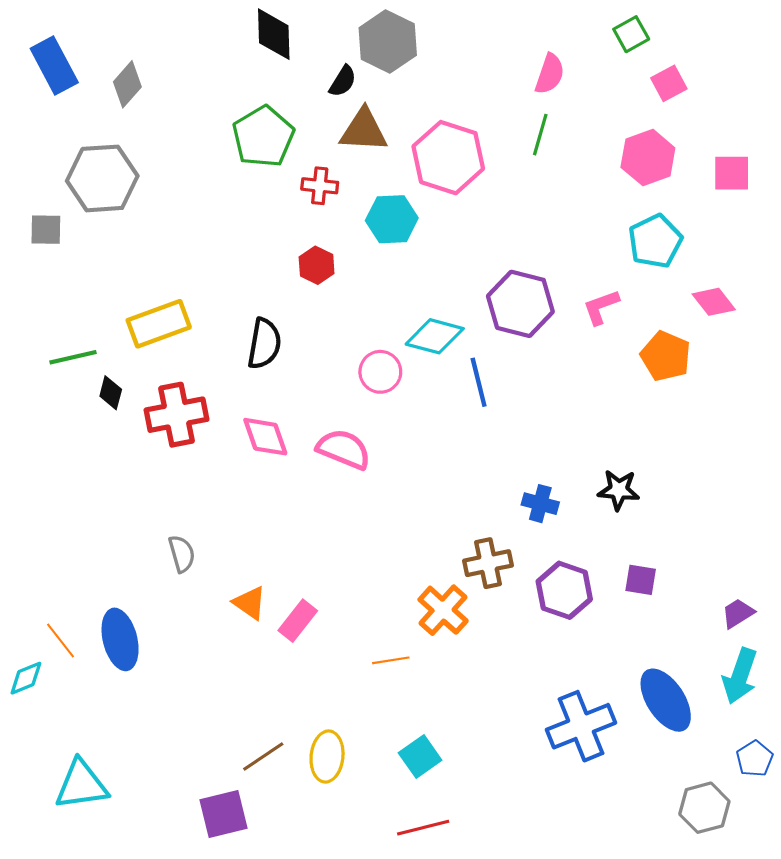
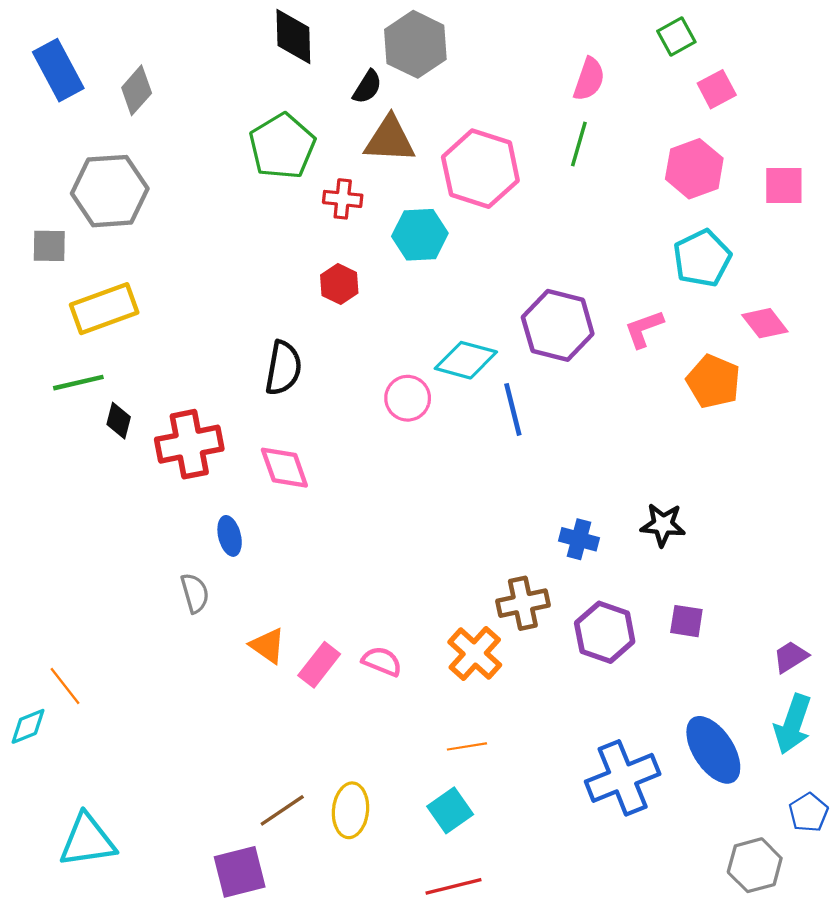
yellow rectangle: (159, 324) -> (104, 309), moved
pink semicircle: (344, 449) -> (382, 661), moved, size x0.7
blue ellipse: (120, 639) -> (230, 536), moved, size x0.6
orange line: (391, 660) -> (467, 746), moved

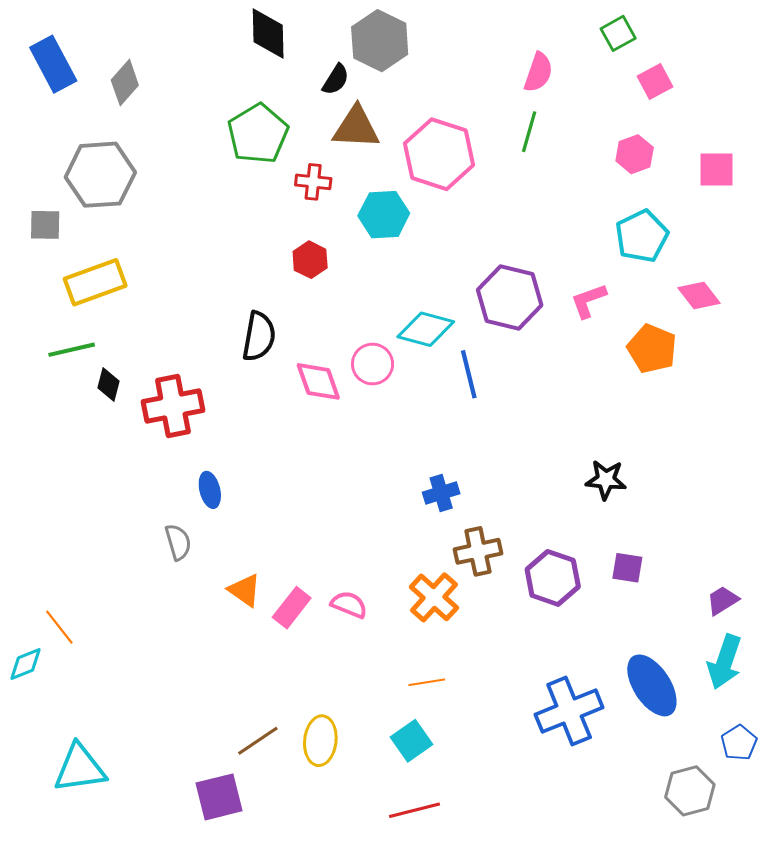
pink hexagon: (694, 169) -> (635, 154), size x0.7
pink diamond: (284, 468) -> (318, 381), moved
blue cross: (579, 539) -> (441, 493), moved, turned -32

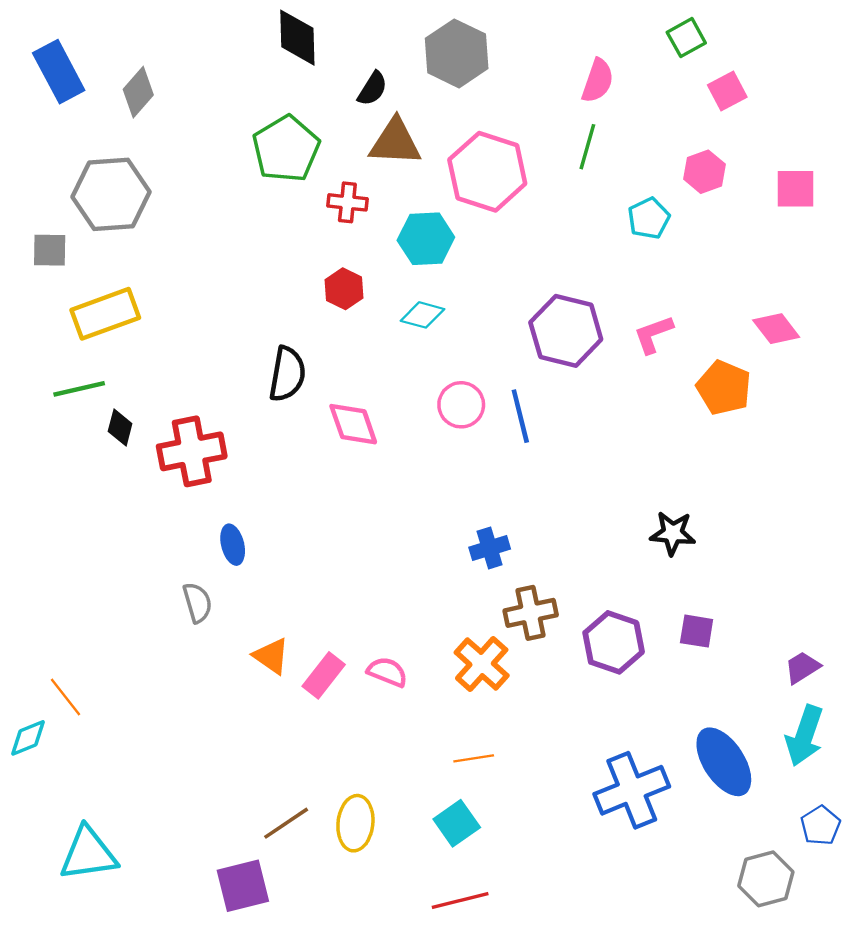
gray hexagon: (380, 41) -> (457, 53), moved
cyan pentagon: (642, 236) -> (649, 218), moved, size x0.7
cyan diamond: (426, 329) -> (423, 315), moved, size x0.7
pink circle: (373, 364) -> (461, 405), moved

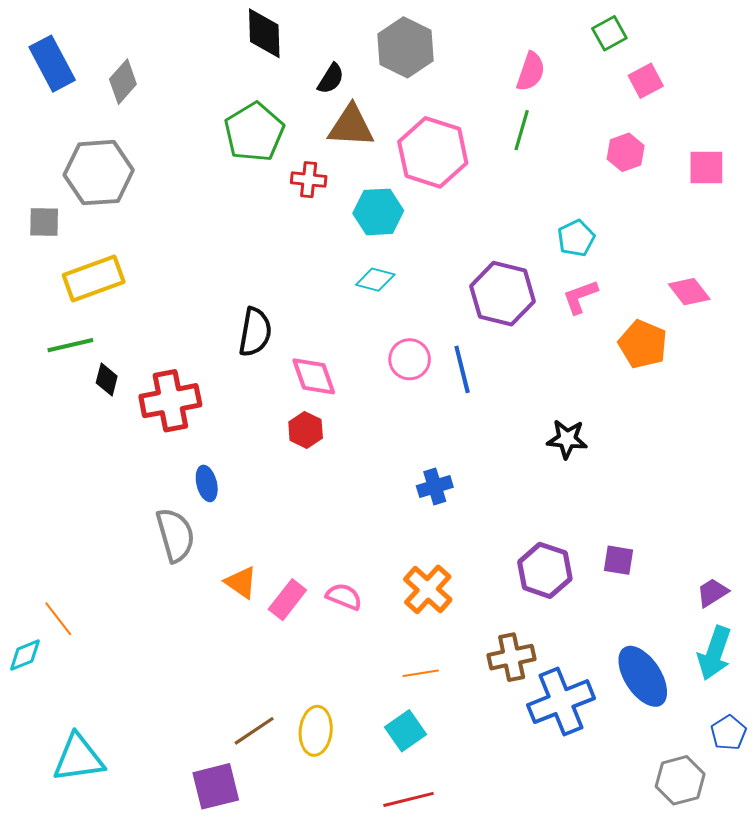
cyan pentagon: (649, 218) -> (576, 238), moved
red hexagon: (344, 289) -> (306, 430), moved
black star: (673, 533) -> (567, 439), moved
gray semicircle: (197, 603) -> (175, 535), size x1.5
brown cross: (531, 613) -> (512, 657), moved

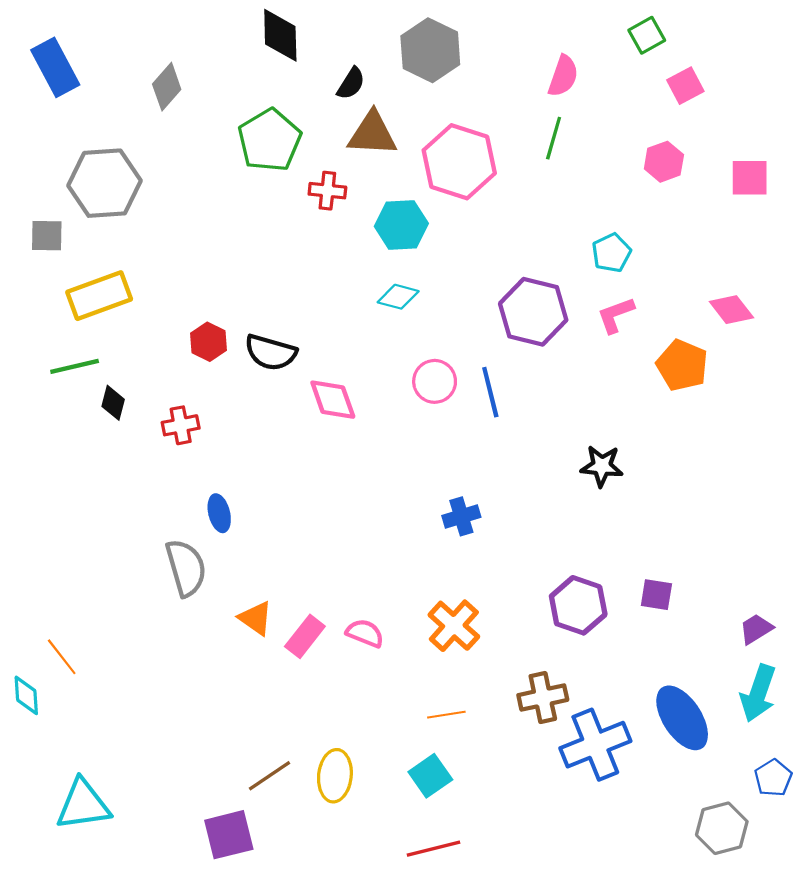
gray diamond: (123, 82) -> (167, 87), moved
black semicircle: (255, 332) -> (271, 352), turned 96
red cross: (170, 401) -> (181, 425), size x0.6
red hexagon: (306, 430) -> (208, 342), moved
cyan diamond: (25, 655) -> (26, 695), turned -72

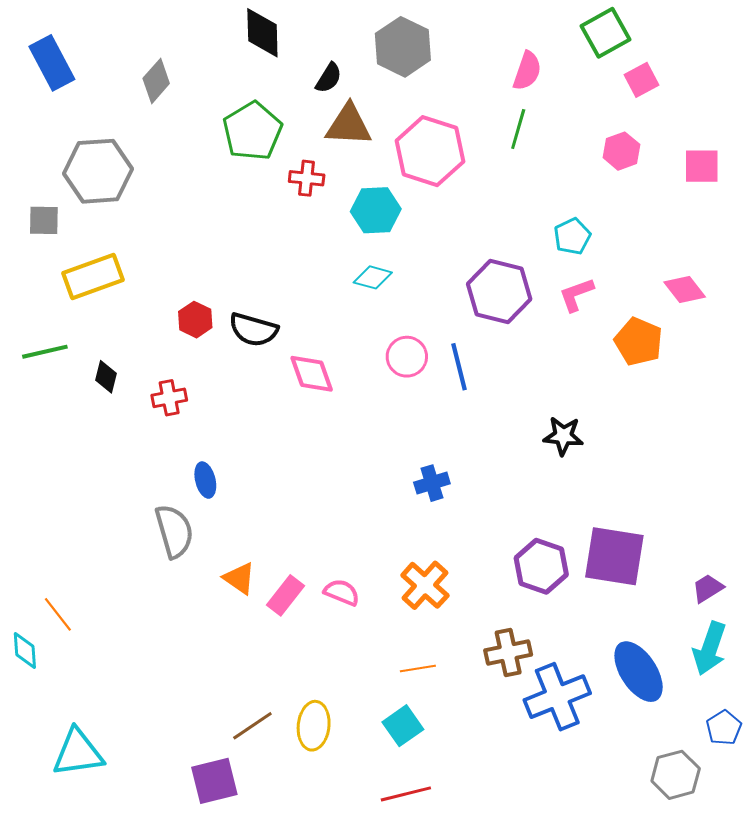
green square: (647, 35) -> (605, 33), size x1.4
green line: (75, 366) -> (45, 352), moved
purple square: (656, 595) -> (614, 556), size x2.0

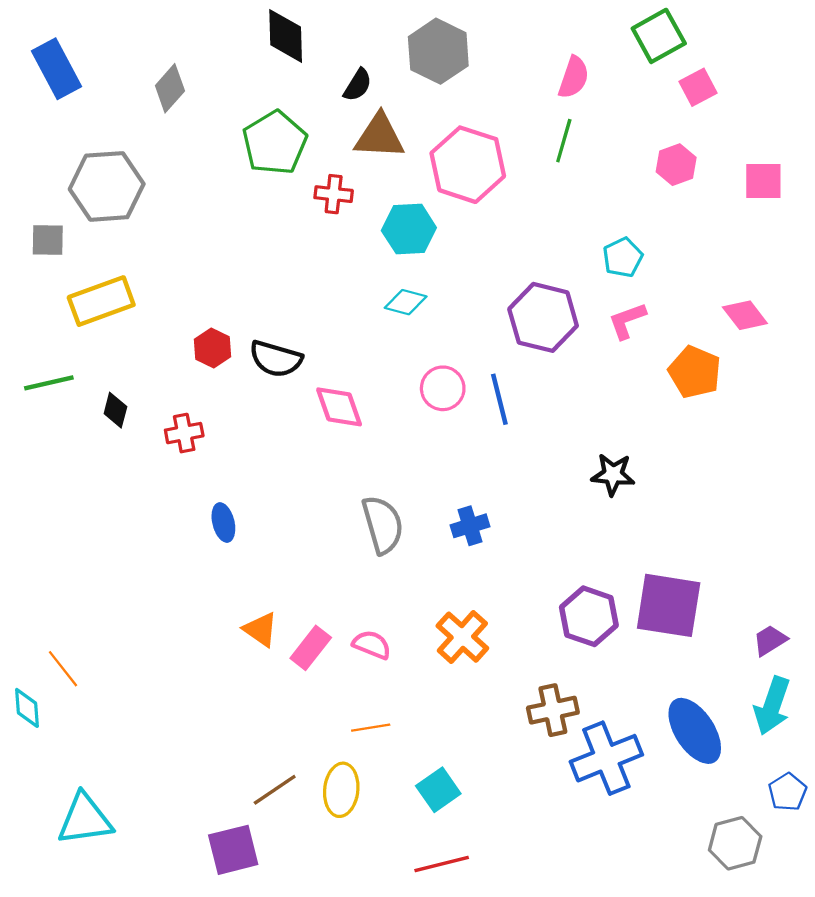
gray semicircle: (174, 531) -> (383, 525), moved
orange line: (418, 669) -> (371, 728), moved

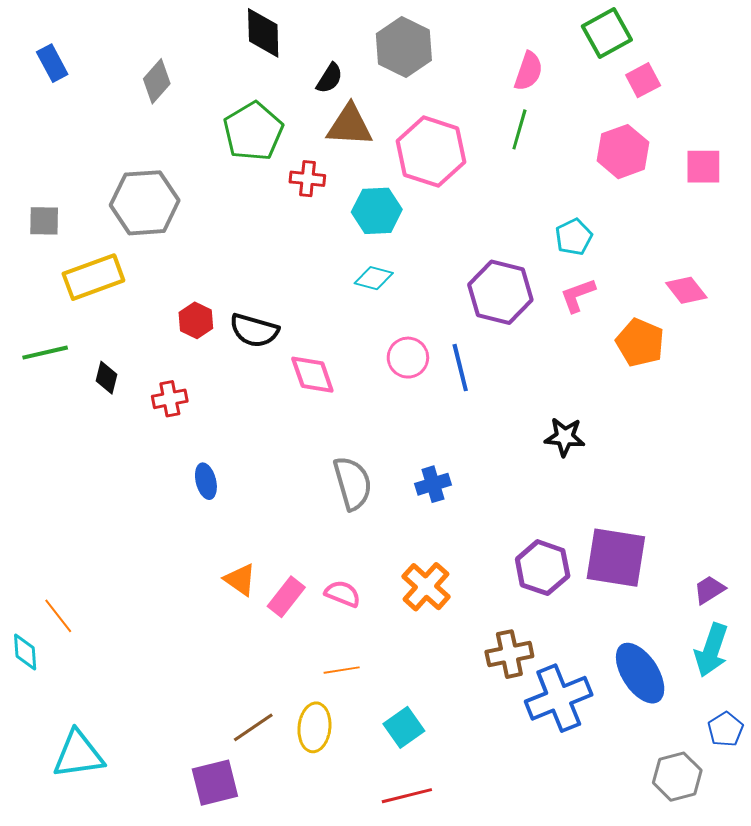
blue rectangle: (56, 69) -> (52, 63), size x0.7
pink hexagon: (676, 165) -> (623, 152), size x1.4
gray hexagon: (107, 186) -> (145, 203), moved

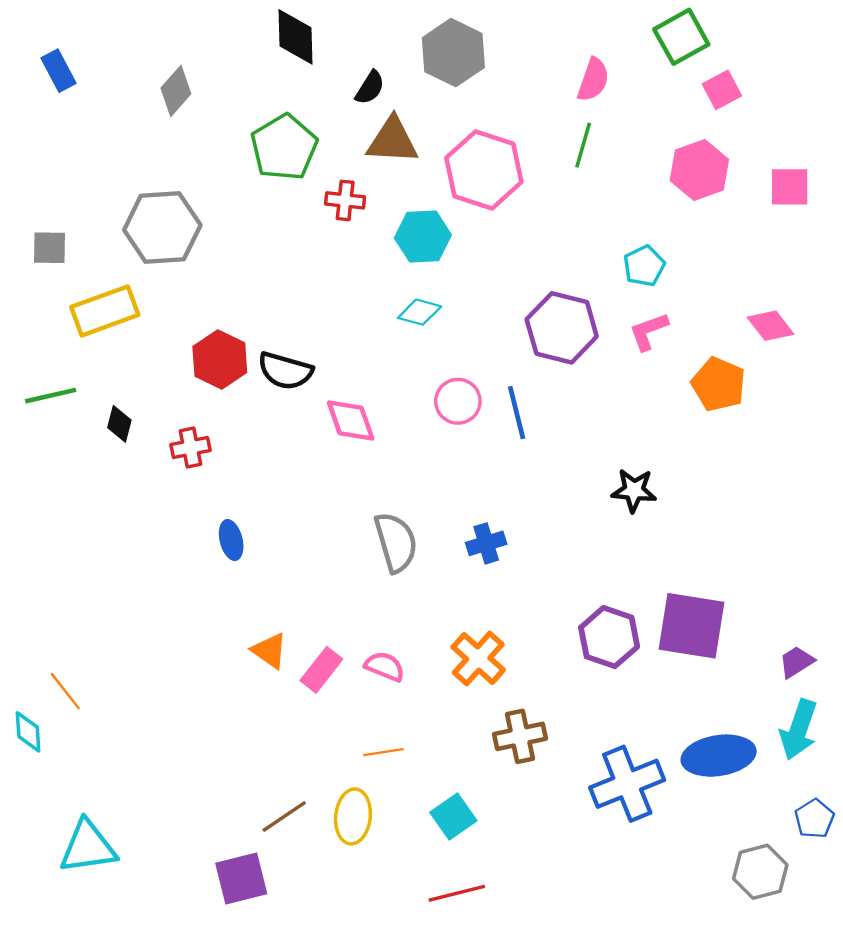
red hexagon: (196, 320) -> (220, 360), size x1.4
brown cross: (509, 654) -> (520, 736), moved
blue ellipse: (640, 673) -> (719, 756), turned -66

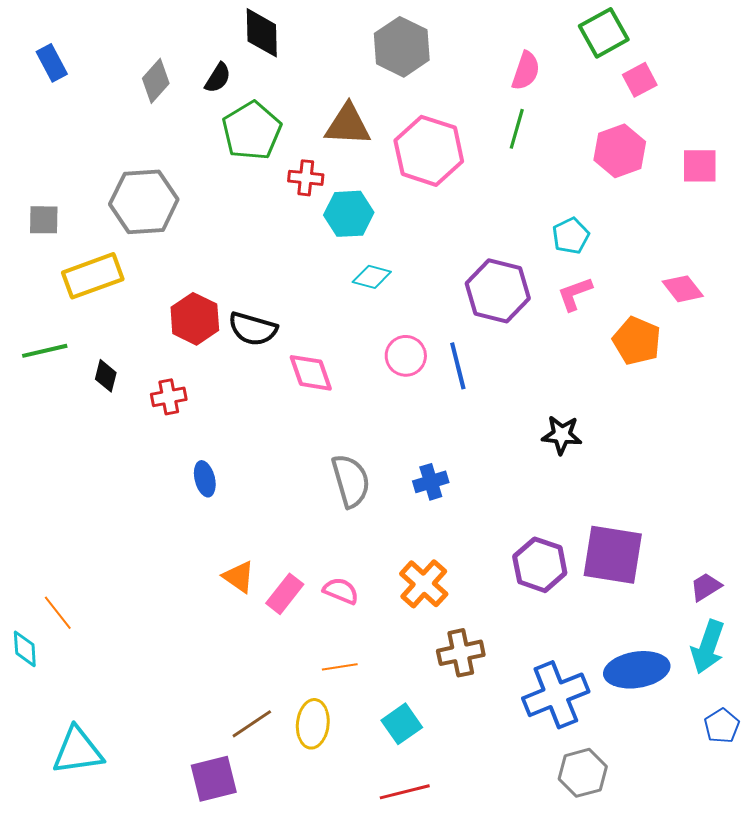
black semicircle: (370, 88) -> (218, 78), moved
cyan hexagon: (423, 237) -> (349, 214), moved
gray hexagon: (760, 872) -> (583, 773), moved

